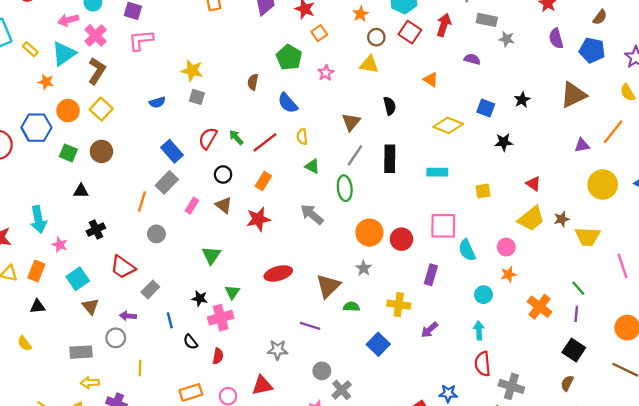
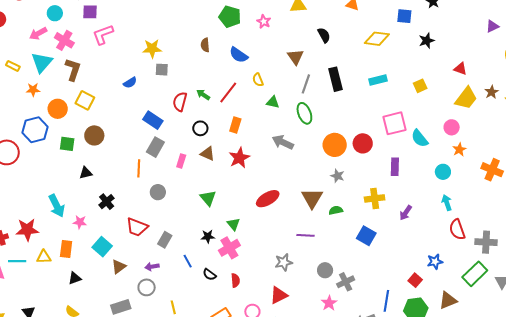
brown triangle: (90, 306) -> (119, 267), turned 49
gray cross: (342, 390) -> (346, 282), turned 30

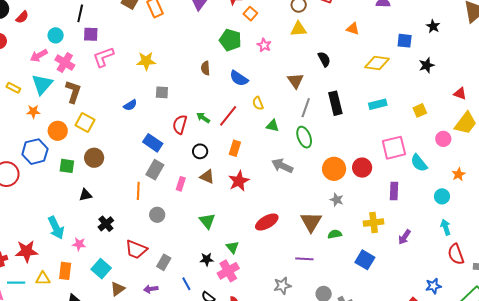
yellow star: (152, 49) -> (146, 61), moved
pink circle: (452, 127) -> (443, 139), moved

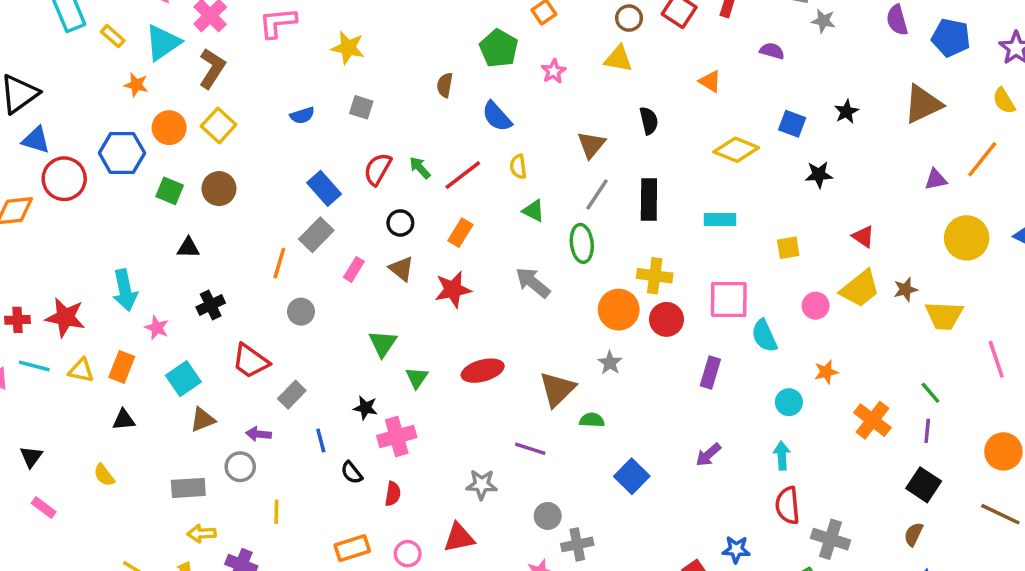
yellow cross: (374, 223) -> (655, 276), moved
green triangle: (232, 247) -> (417, 378), moved

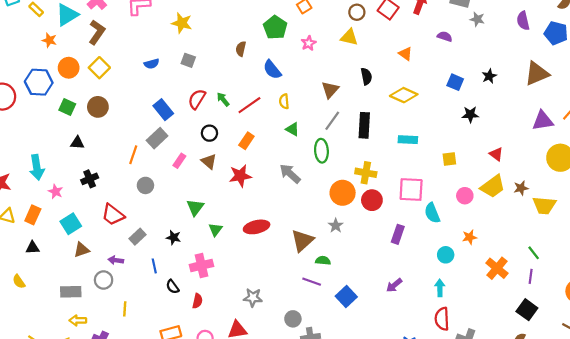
yellow diamond: (736, 150) -> (404, 95), moved
purple triangle: (936, 179) -> (543, 121), size x1.5
black star: (365, 408) -> (174, 238), moved
purple line: (530, 449) -> (312, 282), moved

